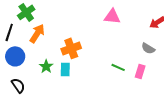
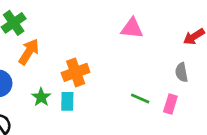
gray semicircle: (148, 48) -> (181, 72), turned 48

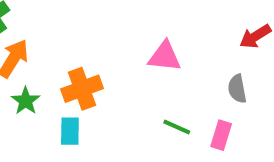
pink triangle: (132, 28) -> (165, 57), moved
green star: (41, 97) -> (26, 101), moved

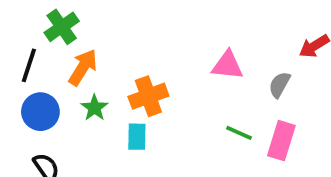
gray semicircle: (237, 89) -> (279, 85), moved, turned 40
pink rectangle: (221, 135) -> (281, 141), size x1.4

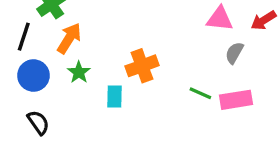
pink triangle: (227, 65) -> (220, 19), moved
orange cross: (148, 96) -> (142, 66), moved
pink rectangle: (281, 141) -> (236, 100), turned 64

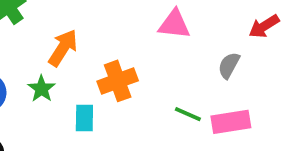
pink triangle: (220, 19) -> (174, 24), moved
orange arrow: (69, 38) -> (63, 48), moved

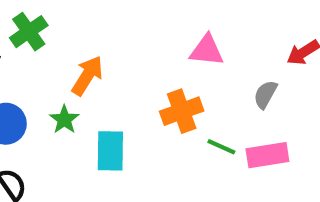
orange cross: (118, 81) -> (182, 111), moved
cyan rectangle: (84, 118) -> (110, 151), size x1.4

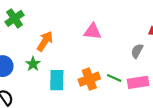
pink triangle: (207, 50) -> (93, 31), moved
orange cross: (182, 111) -> (89, 79), moved

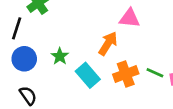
orange arrow: (45, 41) -> (108, 44), moved
cyan rectangle: (57, 80) -> (88, 75), turned -42

